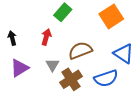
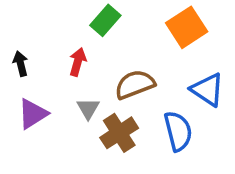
blue semicircle: (106, 78) -> (178, 131), turned -85

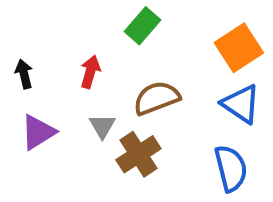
green rectangle: (105, 20) -> (142, 26), moved
orange square: (187, 27) -> (239, 48), moved
blue semicircle: (178, 131) -> (231, 168), moved

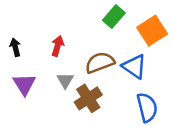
green rectangle: (142, 26) -> (114, 17), moved
blue triangle: (241, 104) -> (134, 66), moved
purple triangle: (38, 132) -> (24, 84), turned -30

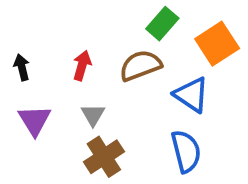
brown semicircle: (100, 63) -> (140, 66), moved
brown cross: (88, 98) -> (104, 157), moved
blue semicircle: (147, 107) -> (186, 151), moved

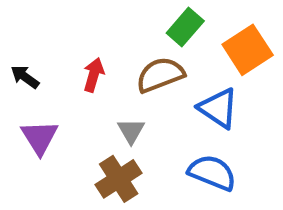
black arrow: (22, 67) -> (25, 77), turned -40
gray triangle: (93, 115) -> (131, 131), moved
blue semicircle: (186, 151) -> (212, 173), turned -54

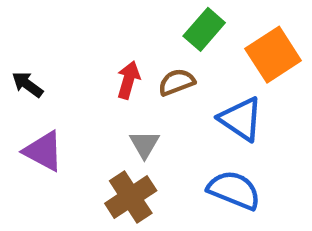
red arrow: (94, 75) -> (128, 80), moved
brown semicircle: (160, 75) -> (177, 82), size x0.7
purple triangle: (39, 137) -> (43, 151), turned -30

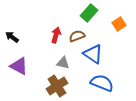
orange square: (273, 55) -> (119, 24), size x0.6
blue triangle: (241, 119) -> (93, 54), moved
gray triangle: (144, 144) -> (63, 63), turned -48

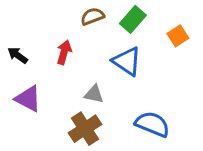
red arrow: (56, 35) -> (64, 52), moved
brown semicircle: (77, 36) -> (92, 16), moved
blue triangle: (93, 54) -> (127, 61), moved

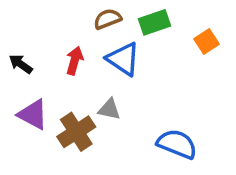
green rectangle: (133, 19) -> (154, 22), turned 30
blue triangle: (127, 61) -> (123, 59), moved
brown cross: (85, 129) -> (76, 132), moved

